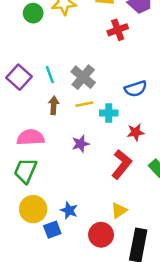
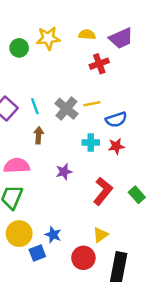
yellow line: (84, 104) -> (92, 104), moved
red star: (136, 132) -> (116, 146), moved

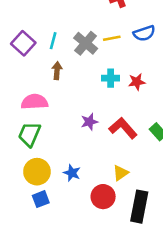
cyan line: (35, 106) -> (53, 41), turned 35
blue semicircle: (116, 119) -> (144, 33), moved
purple star: (64, 172) -> (89, 122), moved
red L-shape: (103, 191) -> (123, 128), turned -80
blue square: (37, 253) -> (41, 199), moved

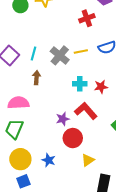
red L-shape: (123, 128) -> (86, 111), moved
red circle: (103, 197) -> (73, 138), moved

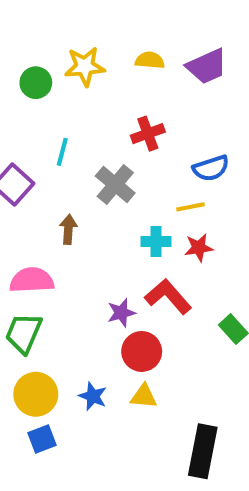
red cross: (87, 18) -> (148, 134), moved
yellow line: (81, 51) -> (191, 207), moved
cyan line: (33, 53) -> (62, 152), moved
yellow triangle: (88, 160) -> (144, 396), moved, turned 40

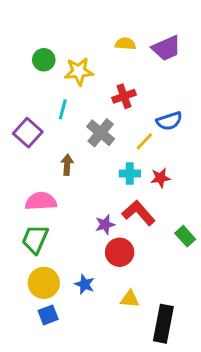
yellow star: (85, 66) -> (79, 71), moved
yellow line: (191, 207) -> (144, 141), moved, turned -36
yellow triangle: (144, 396) -> (130, 299), moved

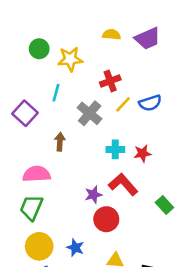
yellow line: (144, 141) -> (123, 104), moved

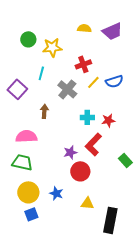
red L-shape: (123, 184) -> (93, 144), turned -95
green trapezoid: (31, 208) -> (22, 162), turned 80

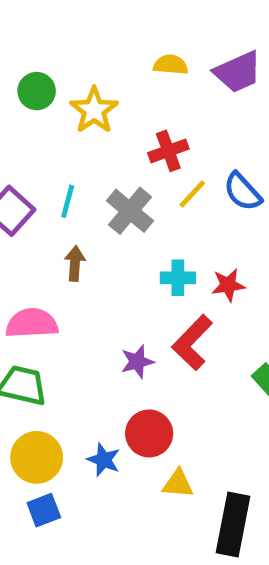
yellow star: (52, 47) -> (94, 110), turned -30
cyan line: (41, 73) -> (68, 201), moved
blue semicircle: (114, 81) -> (243, 192), turned 66
red circle: (80, 171) -> (149, 433), moved

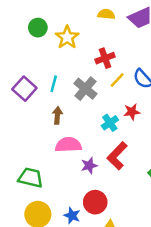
cyan cross: (178, 278) -> (110, 123), turned -35
red star: (228, 285) -> (132, 112), moved
pink semicircle: (32, 323) -> (68, 145), moved

